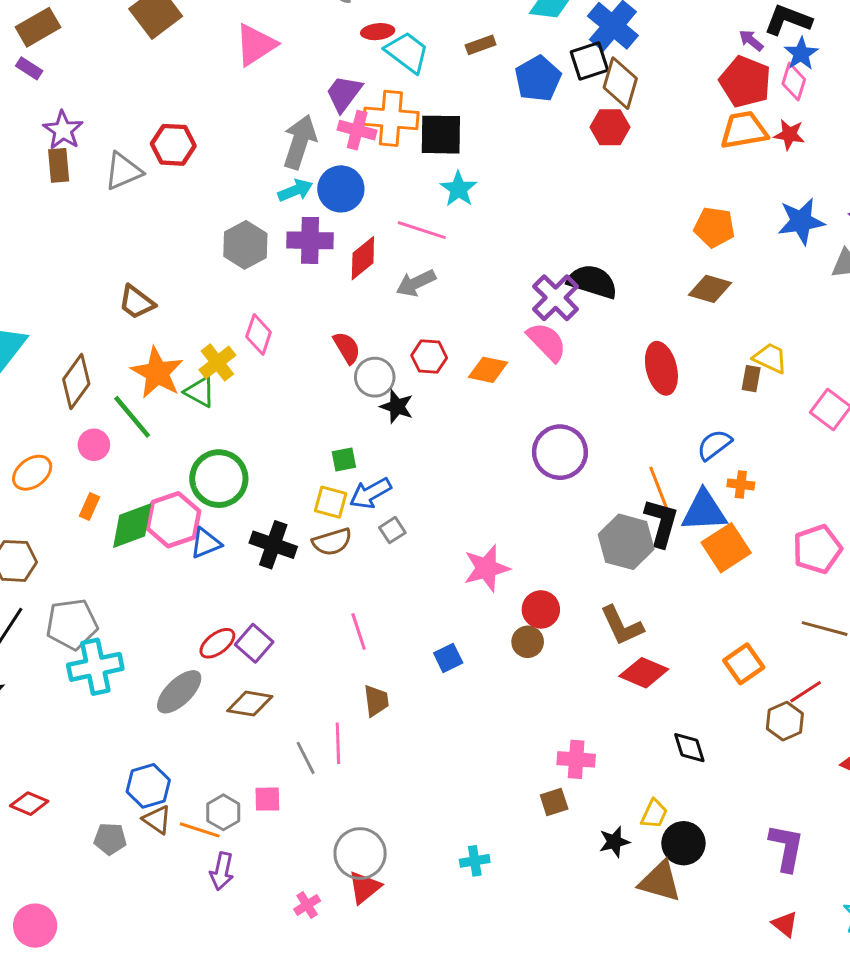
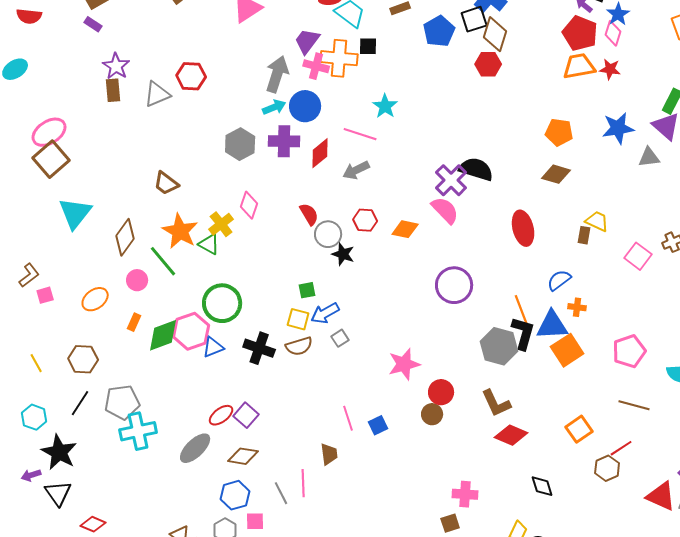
black square: (441, 135) -> (368, 46), moved, size x0.6
pink line: (359, 631) -> (348, 418), moved
blue hexagon: (148, 786) -> (235, 495), moved

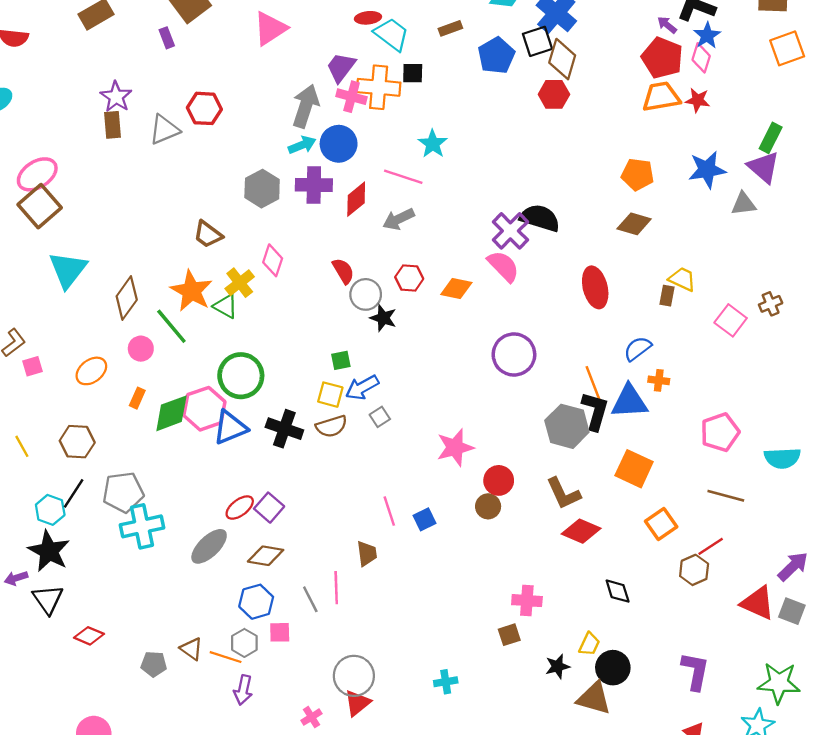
purple rectangle: (93, 24) -> (167, 38), moved, turned 36
brown trapezoid: (166, 183) -> (208, 234), moved
blue triangle: (213, 347) -> (230, 427), size x1.4
orange square: (567, 350) -> (634, 469), moved, turned -32
cyan hexagon: (34, 417) -> (50, 510), moved

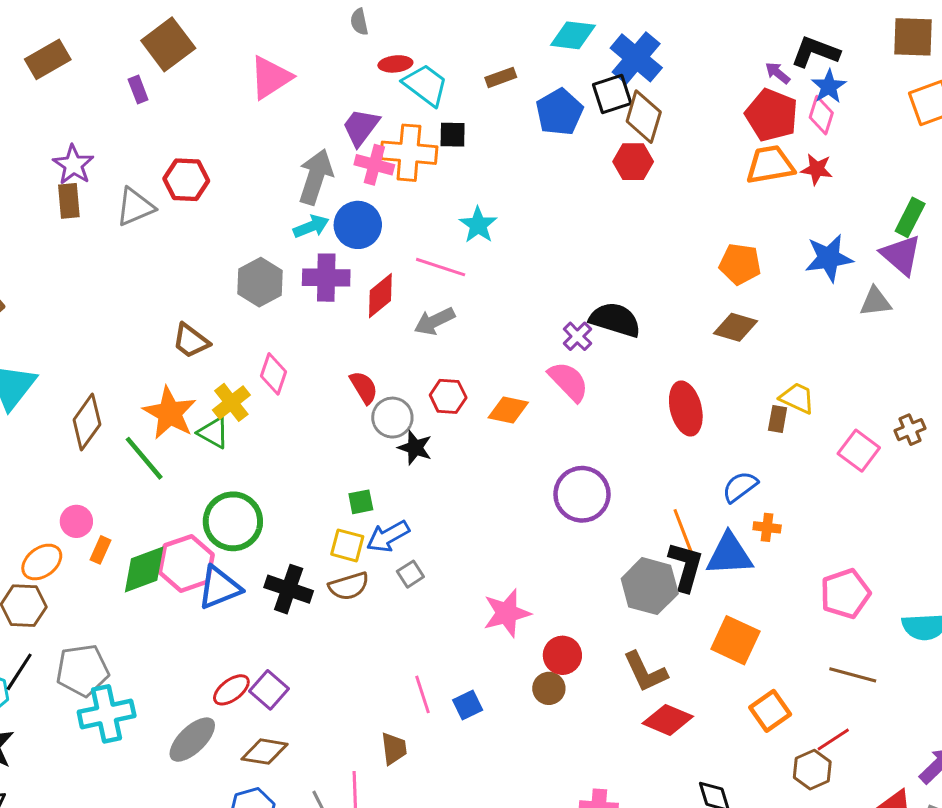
purple cross: (510, 231) -> (577, 336), size x0.6
pink circle: (141, 349) -> (76, 521), moved
orange ellipse: (91, 371) -> (42, 562), moved

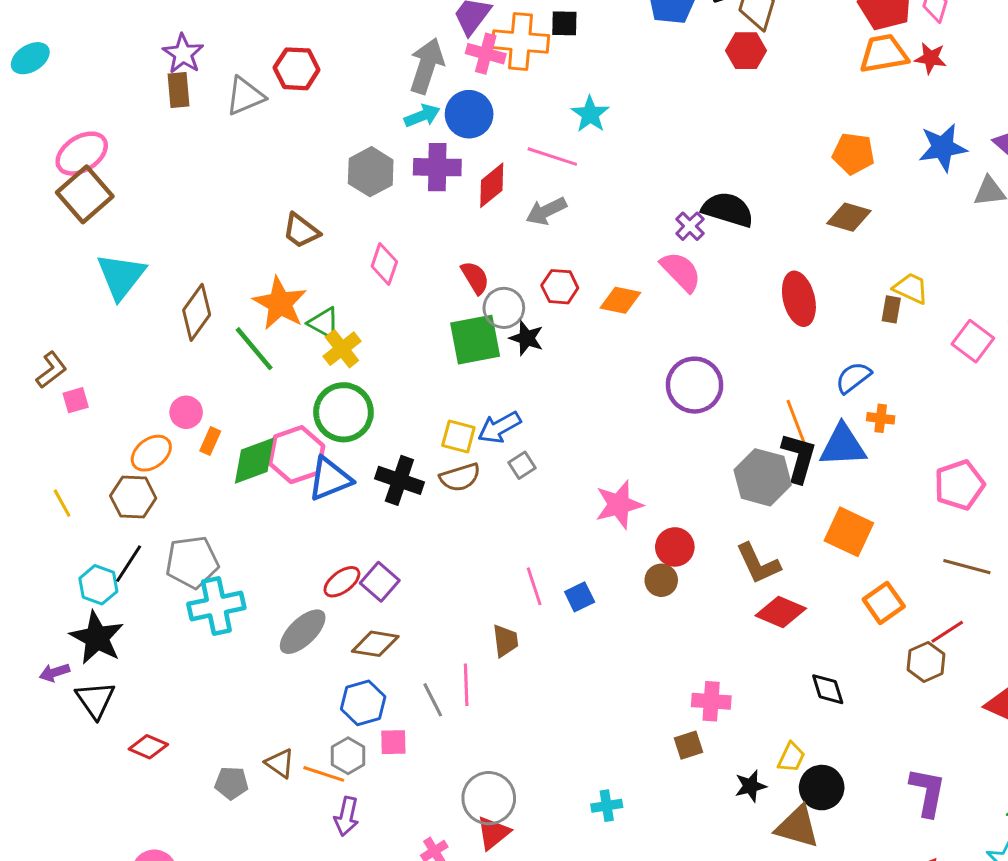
yellow cross: (231, 402) -> (342, 349), moved
green square: (361, 502) -> (475, 340), moved, size x2.0

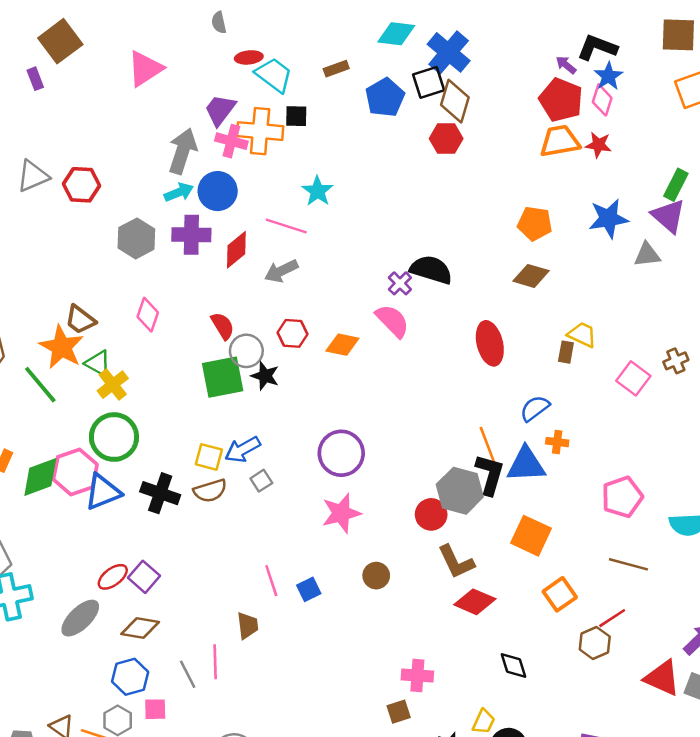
red hexagon: (297, 69) -> (82, 185), moved
brown trapezoid: (301, 231) -> (80, 320), moved
purple circle: (695, 385) -> (341, 453), moved
red circle: (675, 547) -> (431, 514), moved

